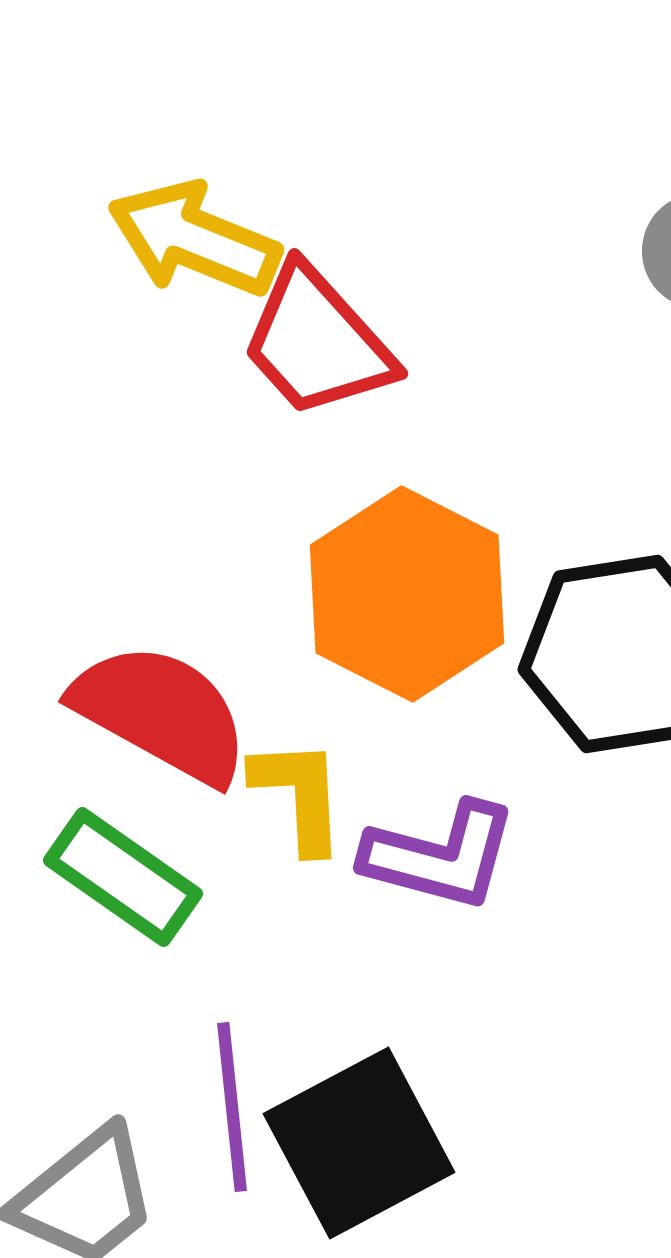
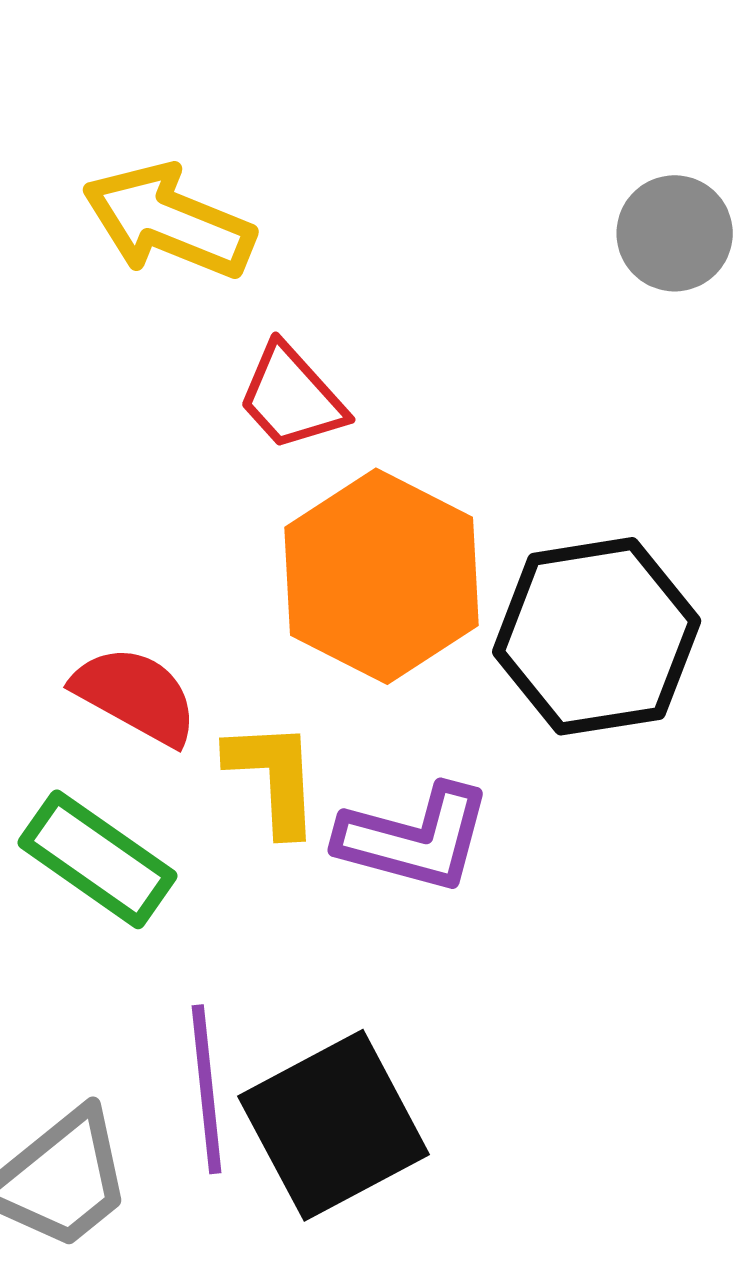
red trapezoid: (317, 342) -> (292, 397), moved, size x0.7
red semicircle: (161, 713) -> (136, 695), size x0.7

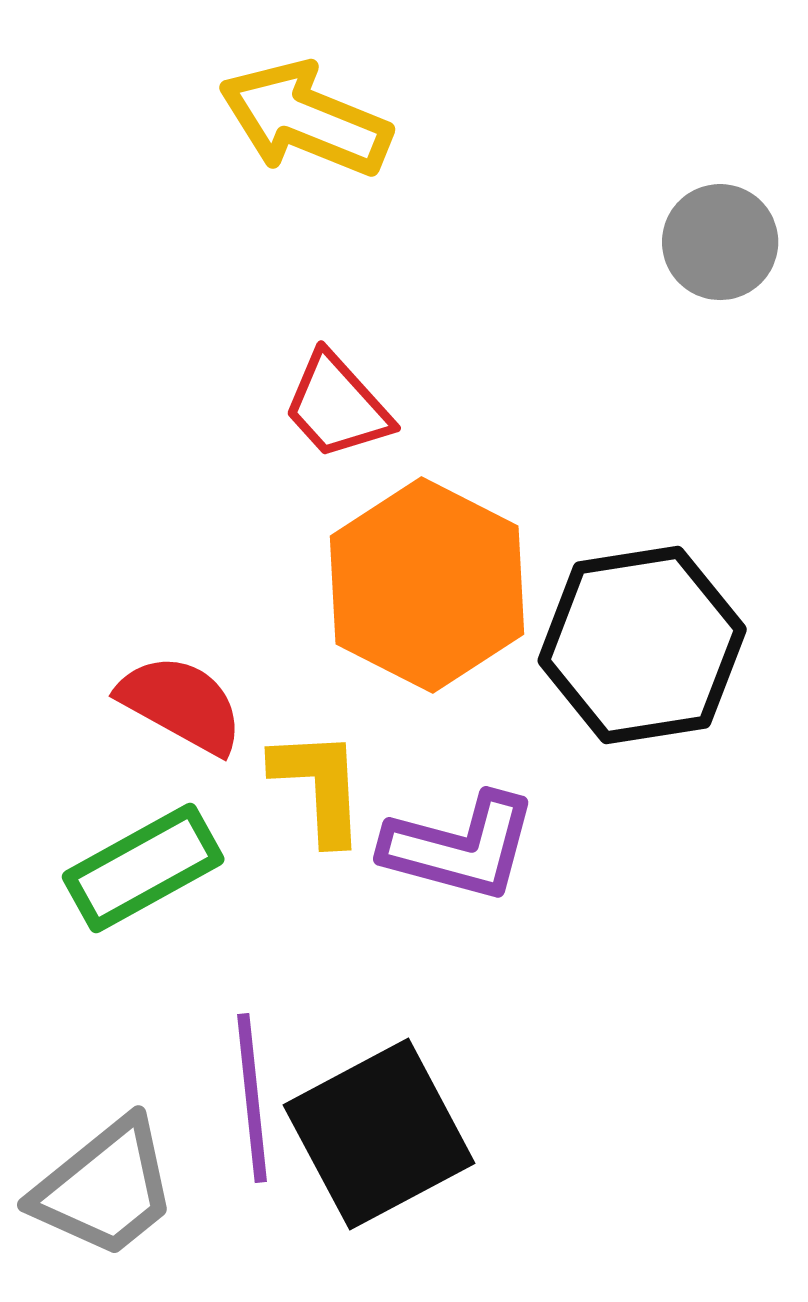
yellow arrow: (169, 221) -> (305, 119), moved
green rectangle: (98, 859) -> (143, 868), turned -64

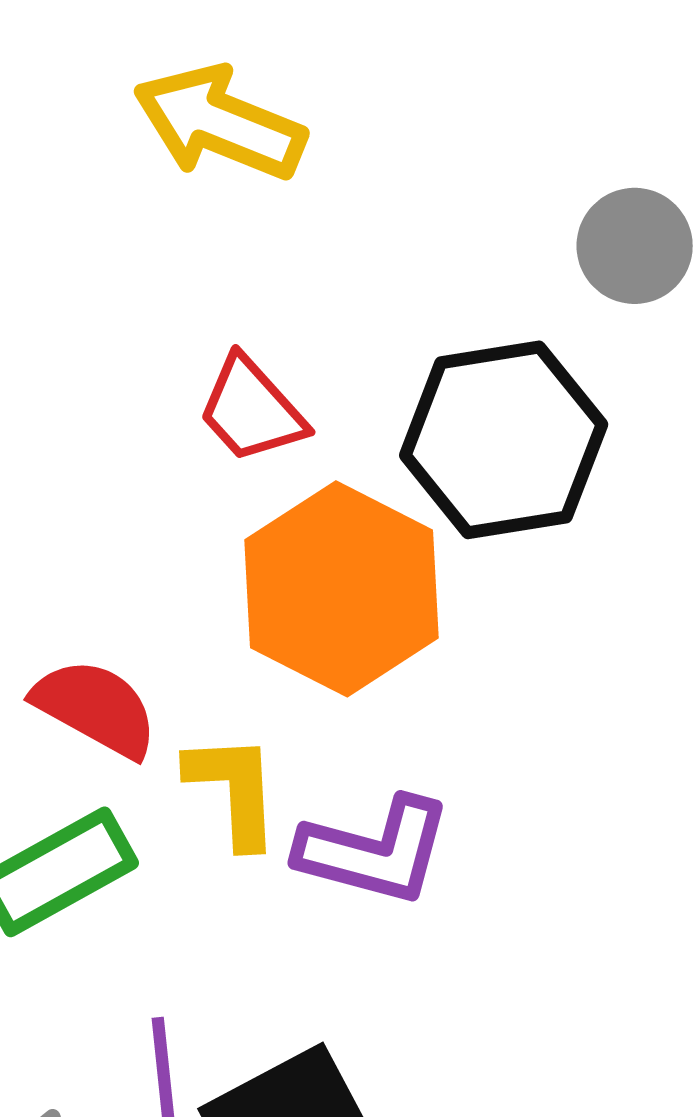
black hexagon: (642, 645) -> (504, 440), moved

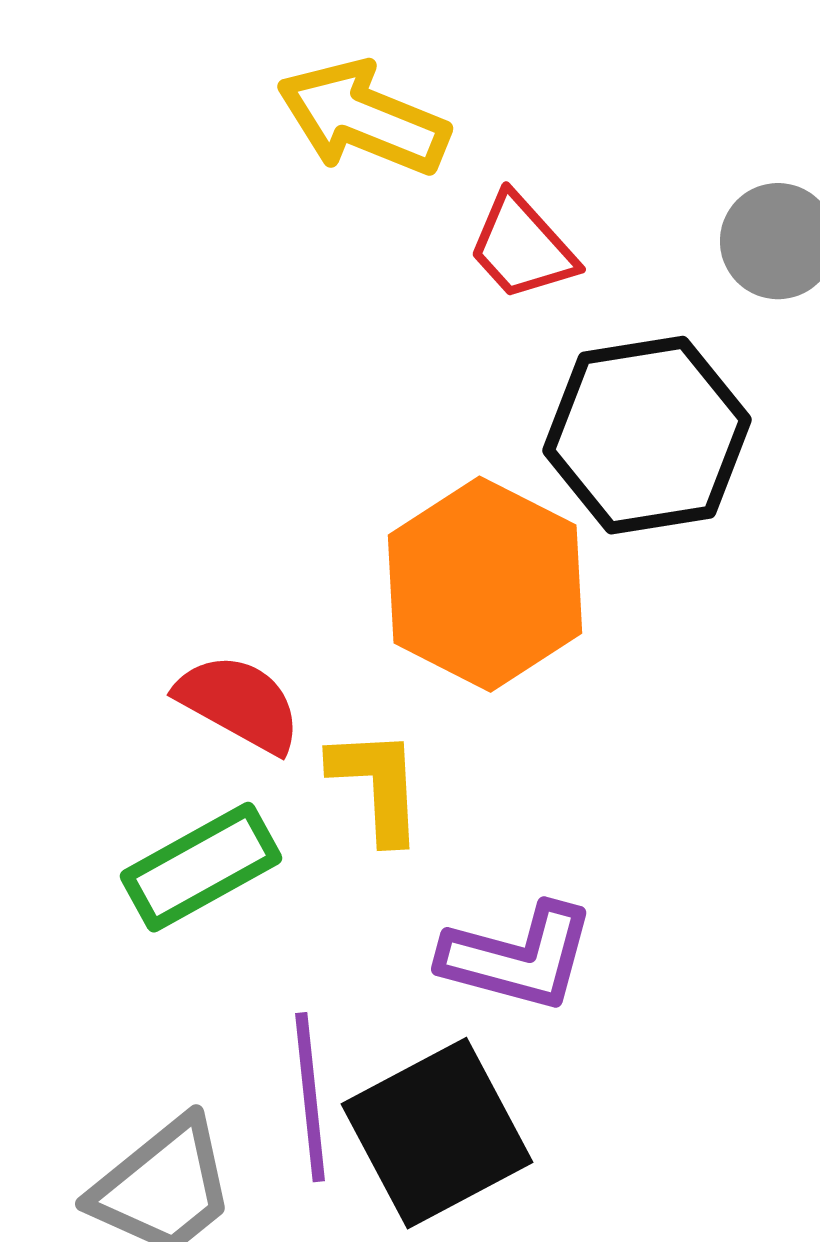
red trapezoid: (252, 410) -> (522, 247), moved
purple L-shape: (375, 851) -> (518, 957), moved

